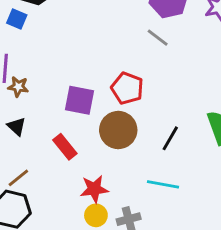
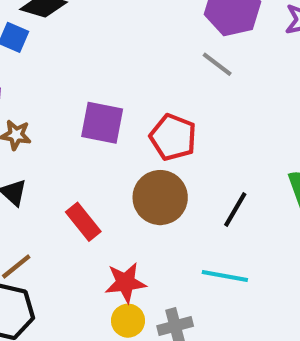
purple square: (79, 100) -> (102, 123), moved

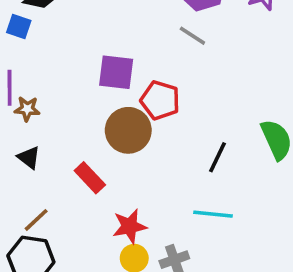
purple square: (102, 123) -> (116, 72), moved
brown circle: (160, 198) -> (128, 130), moved

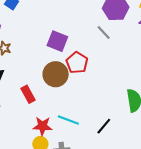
black line: (217, 157) -> (104, 126), moved
cyan line: (213, 214) -> (68, 120), moved

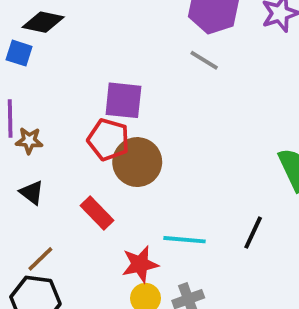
red pentagon: (77, 63) -> (108, 140), moved

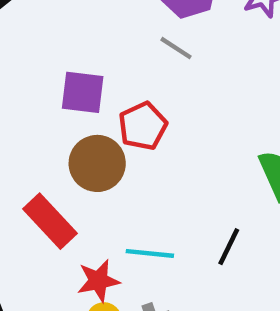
red pentagon: (108, 140) -> (143, 126), moved, turned 30
red rectangle: (97, 213) -> (50, 221), size x1.4

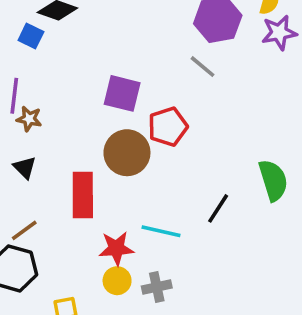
red rectangle: (50, 221) -> (83, 195), turned 36
black line: (229, 247) -> (218, 208), moved

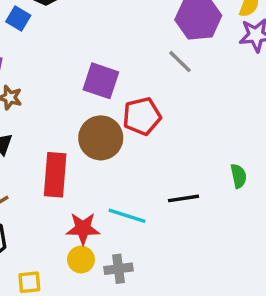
green semicircle: (273, 180) -> (239, 176), size x0.6
black line: (218, 208) -> (183, 198), turned 44

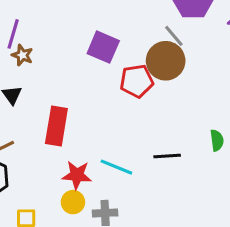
brown circle: (101, 138) -> (166, 61), moved

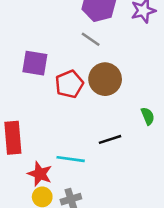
brown circle: (166, 61) -> (105, 79), moved
red star: (77, 175) -> (40, 174), turned 30

